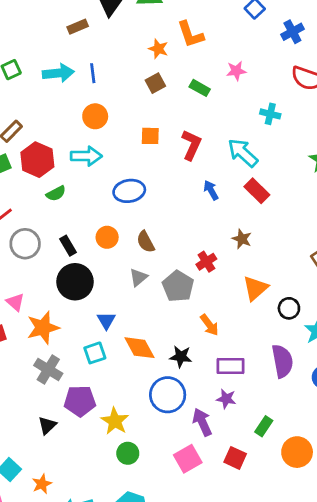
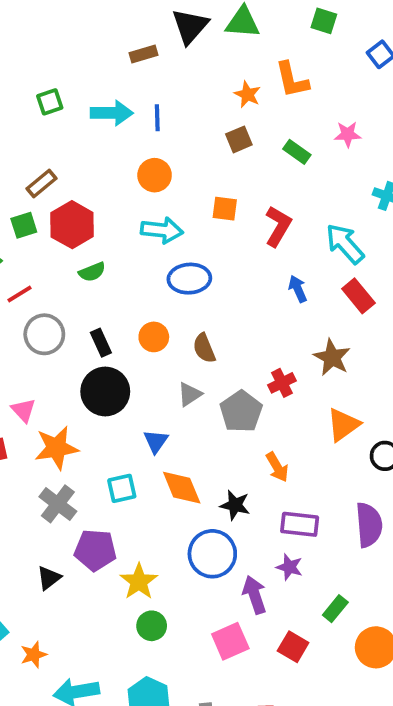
cyan arrow: (86, 156) -> (162, 230), moved
brown star: (242, 239) -> (332, 357), size x1.4
blue triangle: (106, 320) -> (156, 441), moved

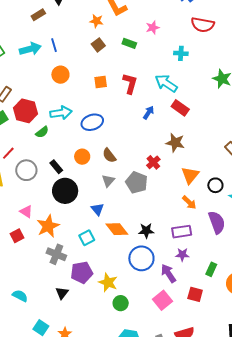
cyan arrow: (162, 230) -> (61, 113), moved
blue arrow: (298, 289) -> (149, 113), turned 72
orange arrow: (277, 467) -> (189, 202), moved

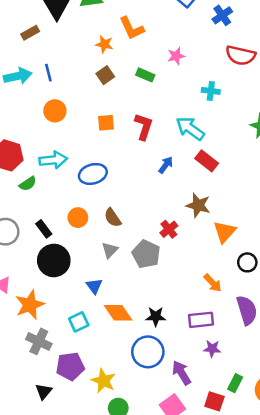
orange triangle: (190, 175) -> (225, 232), moved
purple star: (182, 255) -> (212, 349), moved
green rectangle: (211, 269) -> (235, 383), moved

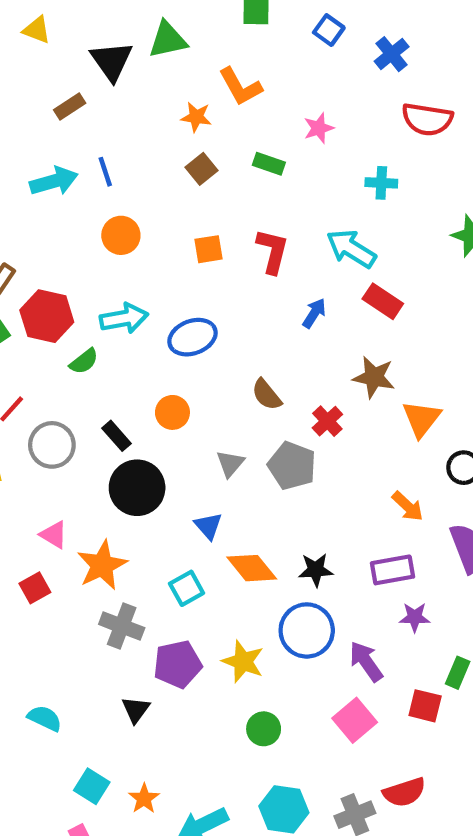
brown semicircle: (113, 218) -> (267, 395), moved
yellow star: (103, 381) -> (243, 661), moved

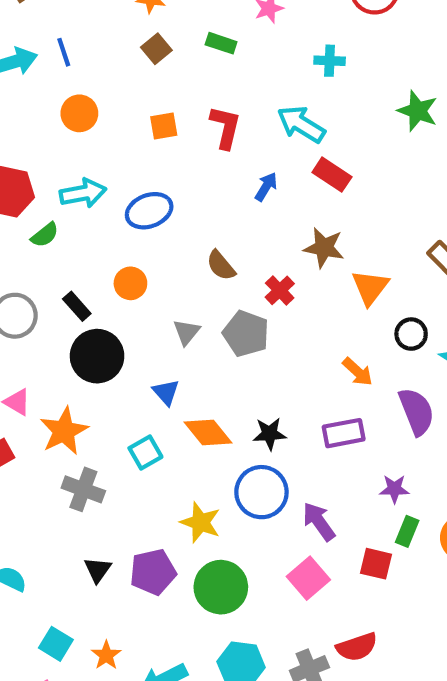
purple star: (415, 617) -> (394, 489), moved
purple pentagon: (178, 664) -> (153, 572), moved
green circle: (264, 729) -> (221, 587), size x1.6

